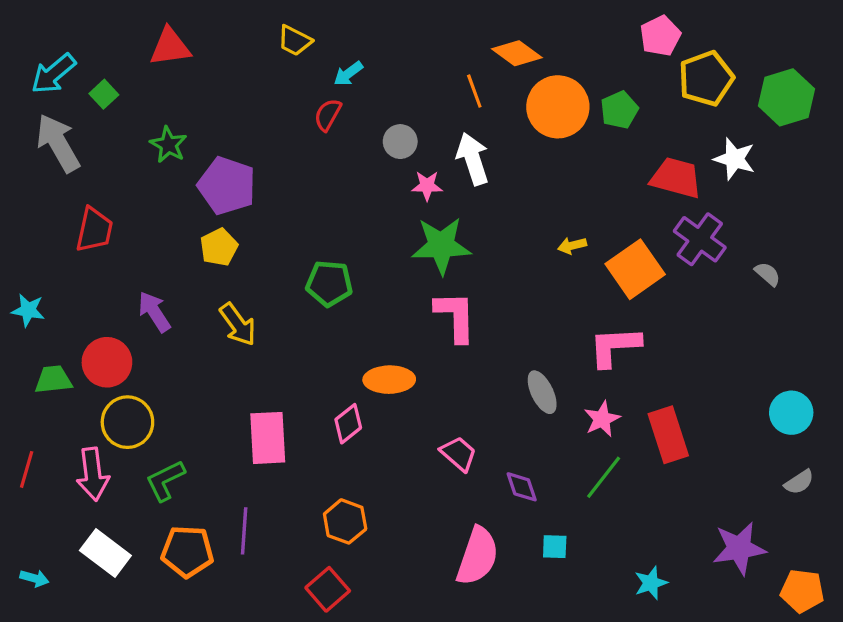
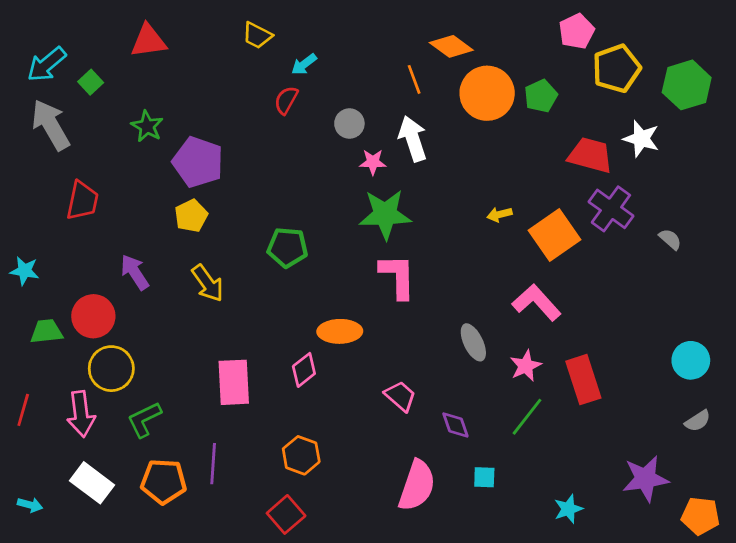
pink L-shape: (615, 346) -> (537, 302), turned 51

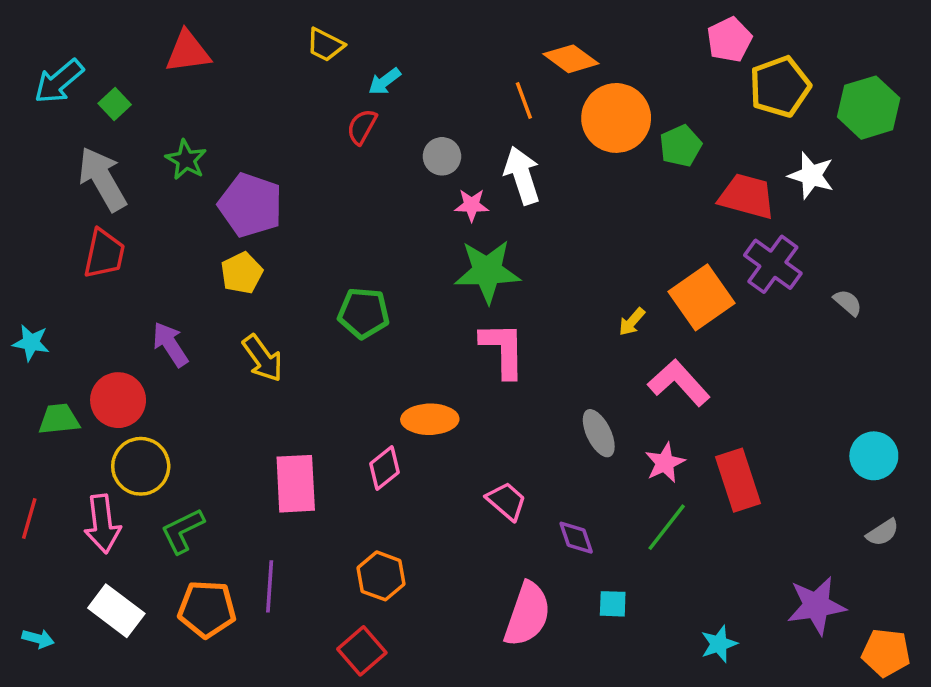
green pentagon: (541, 96) -> (681, 146), moved
gray arrow: (51, 125) -> (102, 179), moved
yellow arrow: (499, 214) -> (632, 322), moved, turned -35

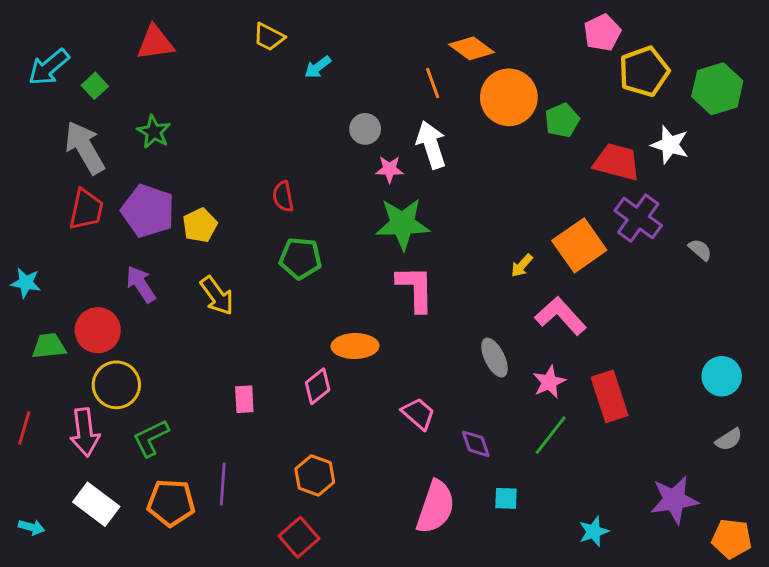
red semicircle: (362, 127) -> (283, 197), moved, turned -40
purple pentagon: (250, 205) -> (148, 211), moved
pink rectangle: (296, 484) -> (244, 399), size x0.6

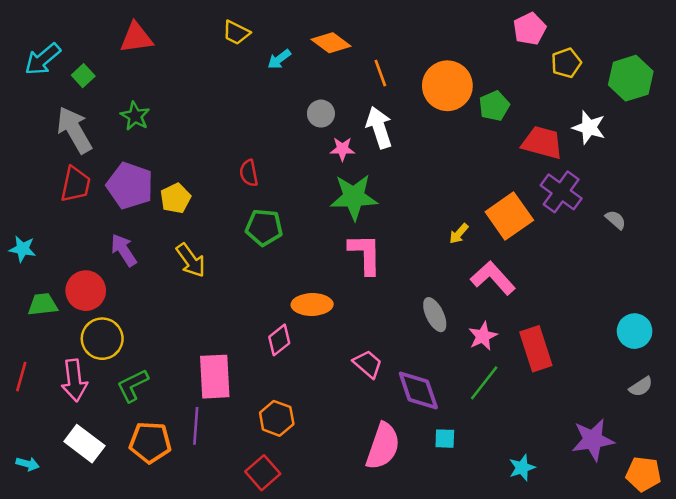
orange diamond: (471, 48) -> (331, 43), moved
yellow pentagon: (644, 71) -> (566, 63), size x0.7
pink rectangle: (244, 399) -> (215, 377), moved, size x1.8
purple diamond: (476, 444) -> (418, 391), size x1.6

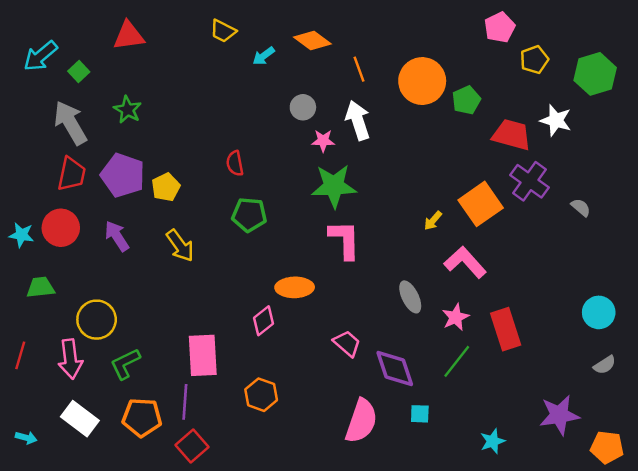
red circle: (86, 291) -> (61, 228), moved
red square: (263, 473) -> (192, 446), moved

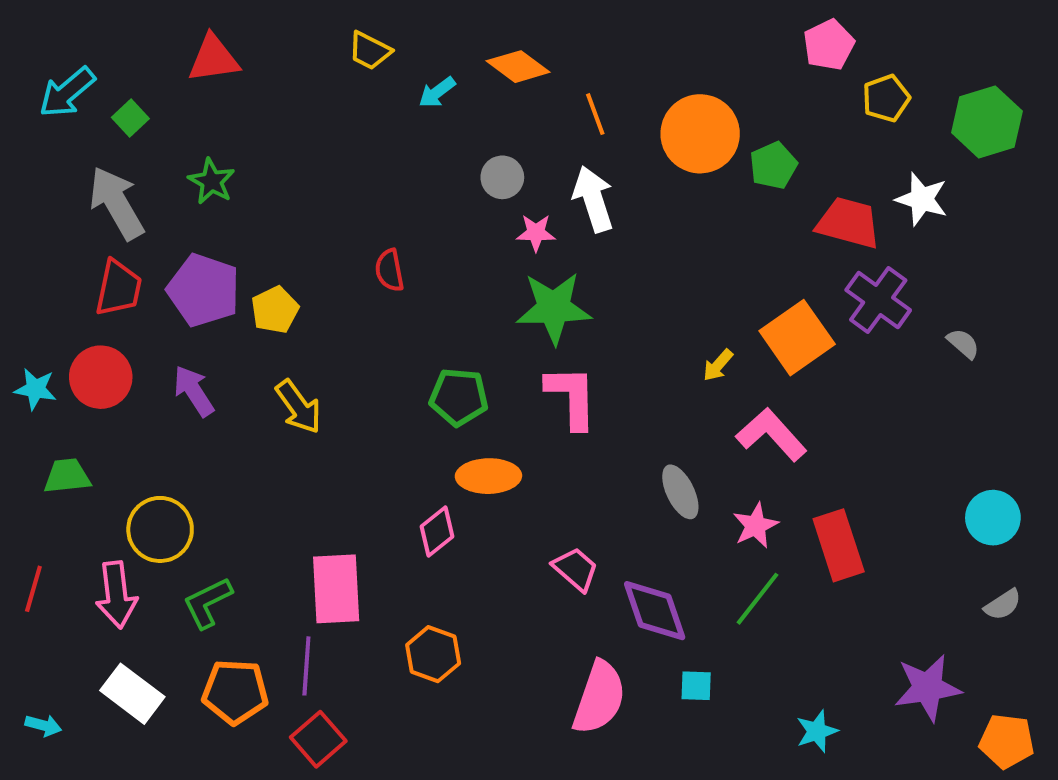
green pentagon: (249, 215) -> (459, 397), moved

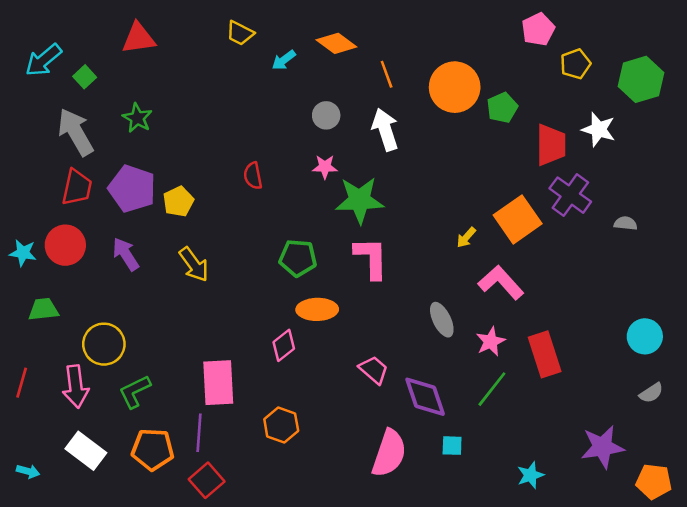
red trapezoid: (848, 223) -> (551, 145), turned 75
pink star: (536, 233) -> (325, 167), moved
gray semicircle: (963, 344) -> (626, 223), turned -35

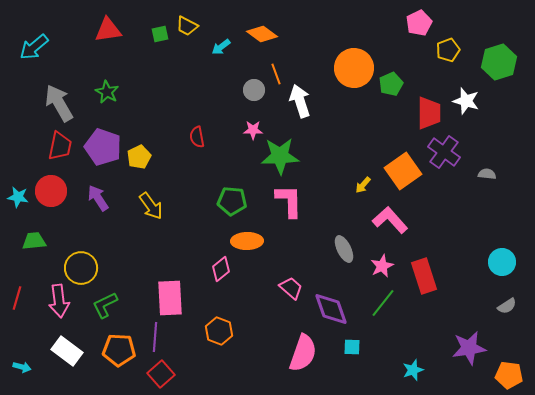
orange line: (387, 74) -> (276, 74), moved
green square: (85, 77) -> (160, 34), moved, turned 30

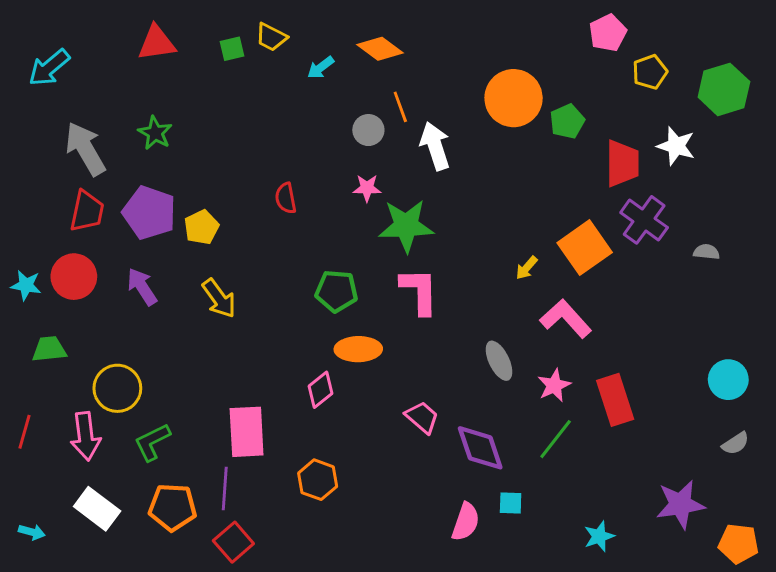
pink semicircle: (303, 353) -> (466, 522), moved, size x0.7

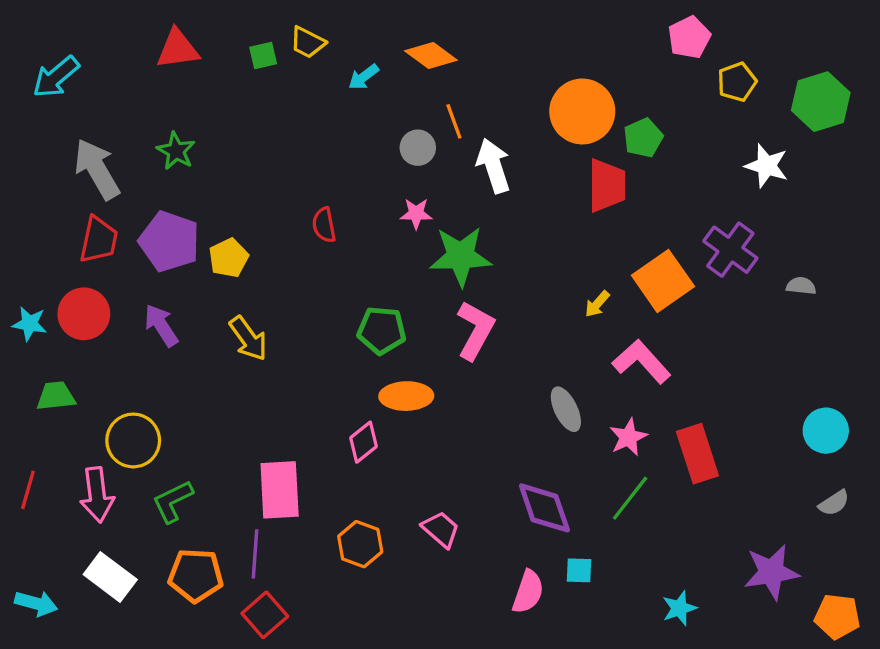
red trapezoid: (622, 163) -> (607, 185), moved
pink L-shape: (419, 291) -> (475, 330), turned 30
pink trapezoid: (422, 417) -> (441, 529), moved
cyan arrow: (32, 532) -> (36, 603), size x1.4

